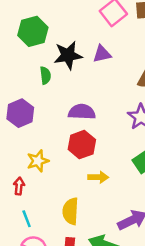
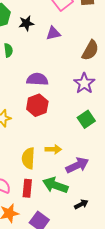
black star: (68, 55) -> (26, 23), moved, size x0.7
yellow arrow: (98, 177) -> (53, 149), moved

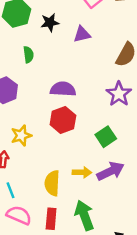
green square: (86, 119) -> (106, 137), moved
purple arrow: (77, 165) -> (111, 171), moved
green arrow: (55, 185) -> (84, 215), turned 50

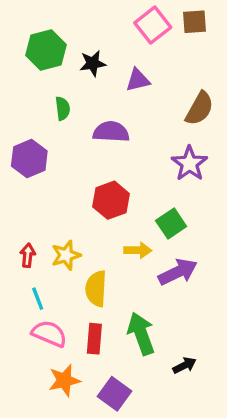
purple semicircle: (63, 89) -> (111, 132), moved
yellow star: (21, 136) -> (66, 255), moved
yellow arrow: (82, 172) -> (138, 250), moved

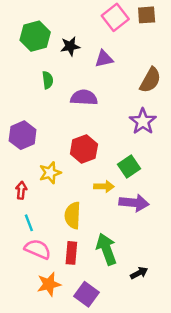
purple hexagon: (29, 158) -> (23, 135), moved
yellow star: (66, 255) -> (50, 173), moved
purple arrow: (178, 272) -> (134, 203), turned 32

